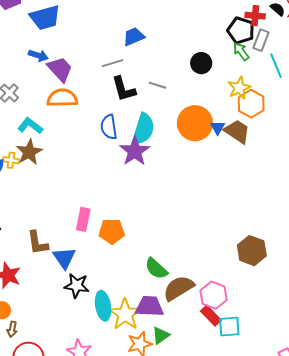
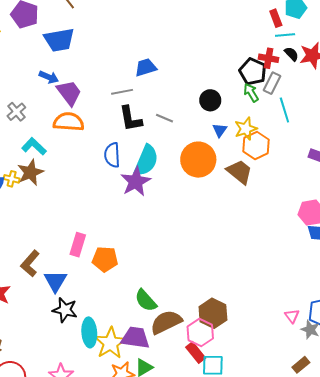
blue triangle: (218, 128) -> (220, 130), moved
brown L-shape: (38, 243) -> (30, 263), turned 44
brown hexagon: (252, 251) -> (213, 313), moved

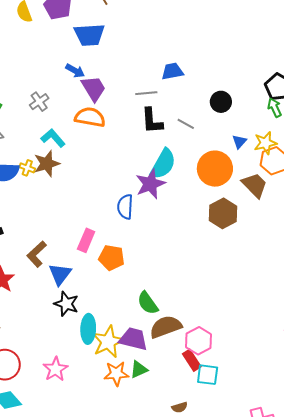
black circle: (210, 100) -> (221, 102), moved
blue semicircle: (112, 155) -> (125, 207), moved
brown hexagon: (213, 313) -> (223, 213), moved

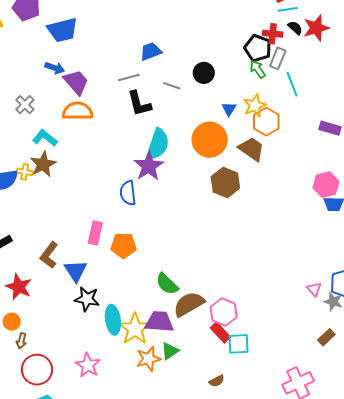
gray line: (186, 124) -> (172, 86), moved

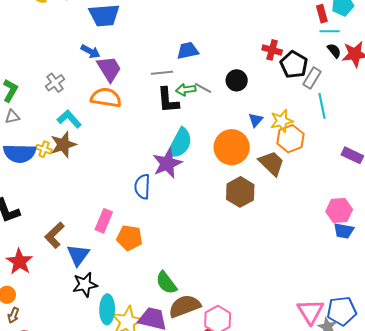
red cross: (273, 34) -> (272, 50), moved
green arrow: (258, 69) -> (186, 90), moved, turned -72
pink triangle: (314, 289) -> (311, 312), size x1.8
black star: (87, 299) -> (85, 285), turned -30

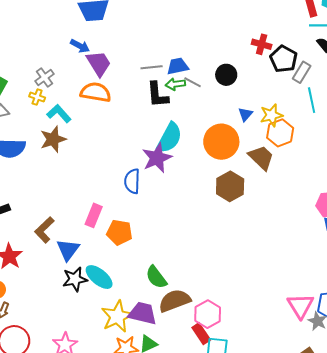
blue trapezoid: (188, 51) -> (178, 66), moved
yellow cross: (44, 149) -> (37, 97), moved
cyan ellipse: (107, 309) -> (99, 277), moved, turned -52

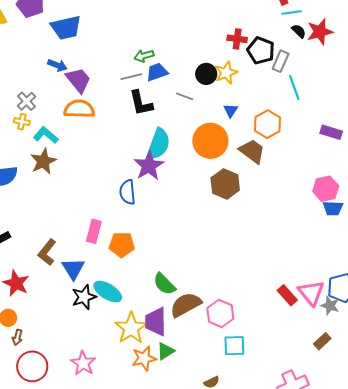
gray line: (193, 82) -> (185, 96), moved
green arrow: (175, 84) -> (144, 56), moved
yellow star: (271, 115) -> (226, 73), moved
purple trapezoid: (143, 313) -> (156, 322), turned -96
red rectangle: (201, 334) -> (287, 295), moved

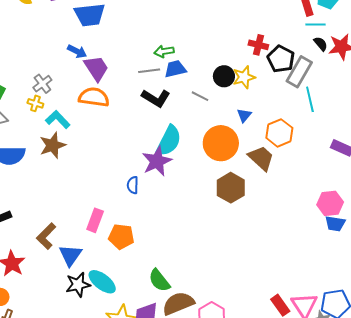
gray rectangle: (281, 61) -> (299, 72), size x1.4
black L-shape: (141, 103) -> (156, 98), turned -52
blue semicircle: (127, 192) -> (133, 185), size x0.7

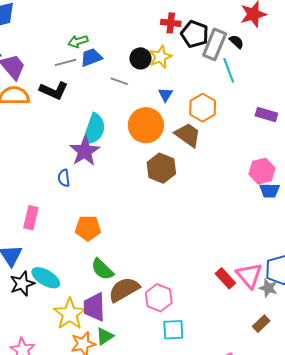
black semicircle: (321, 44) -> (236, 42), moved
black L-shape: (156, 98) -> (54, 91), moved
orange pentagon: (121, 237) -> (88, 228), moved

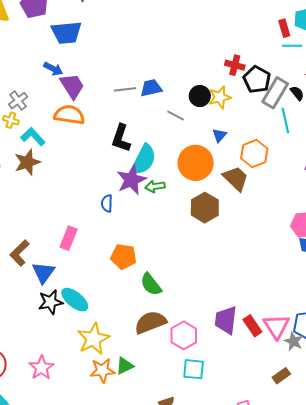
green arrow: (78, 41) -> (155, 186), moved
black L-shape: (54, 91) -> (121, 138), moved, turned 76
green semicircle: (102, 269) -> (151, 284), moved
purple trapezoid: (94, 307) -> (226, 320), moved

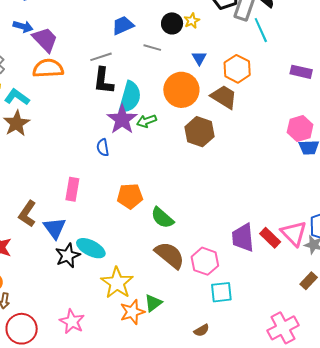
gray line: (125, 89) -> (101, 57), moved
yellow star: (220, 97) -> (192, 21), size x0.7
brown semicircle: (150, 322) -> (170, 255), turned 72

